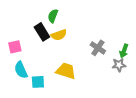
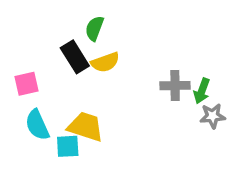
gray cross: (98, 48) -> (175, 86), turned -35
green arrow: (124, 51) -> (202, 91), moved
yellow trapezoid: (66, 71) -> (86, 127), moved

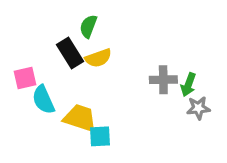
cyan semicircle: (37, 125) -> (43, 100), moved
cyan square: (68, 146) -> (100, 136), moved

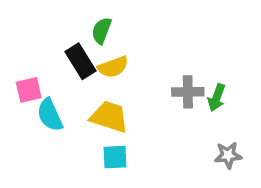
gray star: (198, 108) -> (228, 155), moved
yellow trapezoid: (80, 118) -> (109, 117), moved

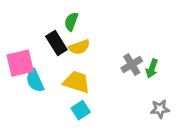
pink square: (29, 90) -> (20, 63), size x1.5
gray cross: (188, 92) -> (132, 65), turned -30
cyan square: (115, 157) -> (81, 110), turned -30

